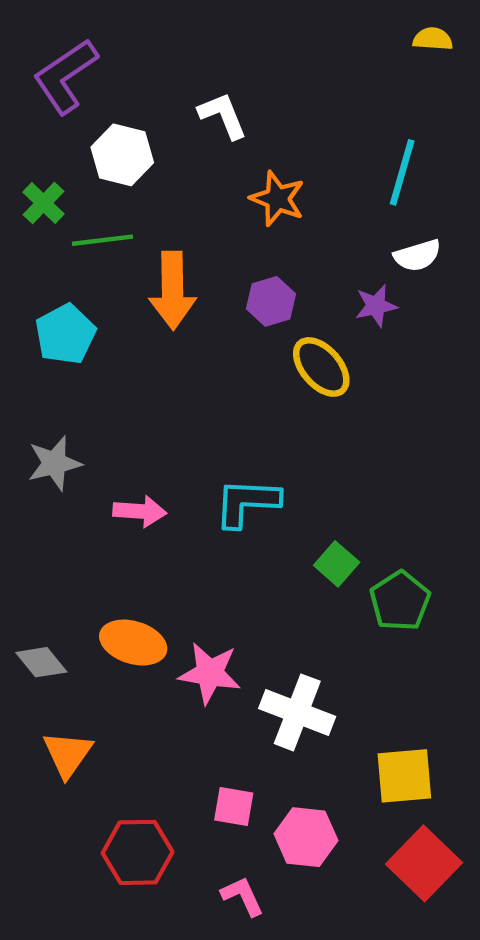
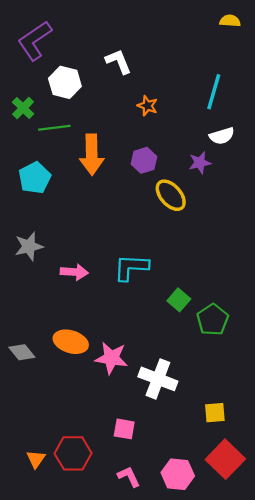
orange star: (278, 199) -> (147, 106), size x0.7
orange triangle: (68, 754) -> (36, 459), moved, size x0.7
yellow square: (404, 776) -> (215, 413), size x0.7
pink hexagon: (306, 837) -> (178, 474), moved

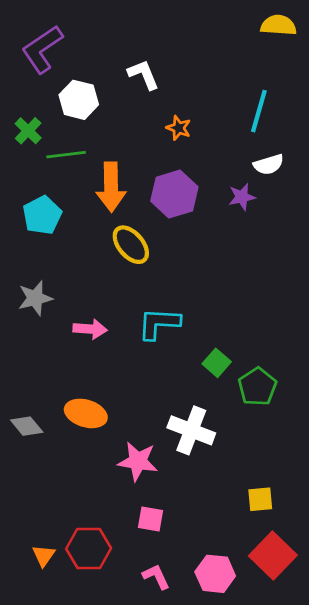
yellow semicircle: (230, 21) -> (278, 25), size x1.4
purple hexagon: (144, 160) -> (174, 194), size x1.5
yellow ellipse: (171, 195) -> (131, 245), moved
pink star: (111, 358) -> (138, 461), moved
white cross: (158, 379) -> (191, 430), moved

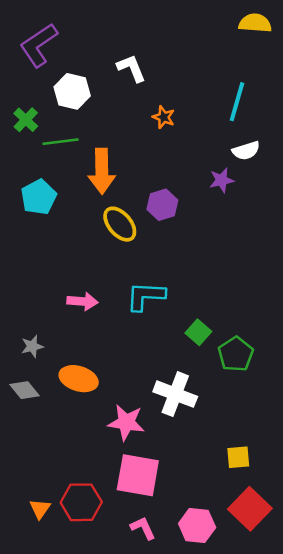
purple hexagon: (174, 194) -> (162, 205), moved, size x0.7
gray star: (35, 298) -> (32, 346), moved, size x0.7
pink square: (150, 519) -> (138, 475), size x1.8

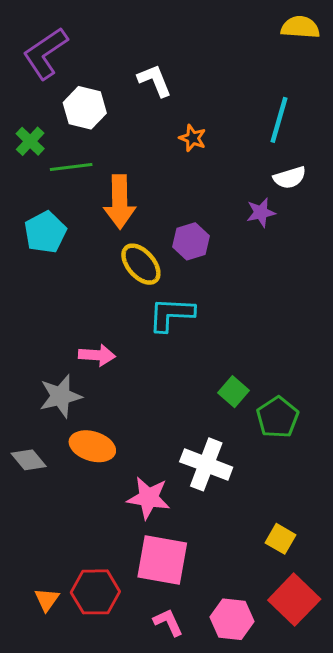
cyan L-shape: (146, 296) -> (171, 314), moved
gray star: (32, 346) -> (60, 396), moved, size x1.6
yellow square: (238, 457) -> (281, 539), turned 35

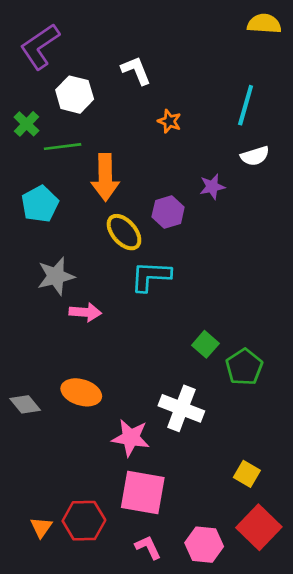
purple star: (261, 212) -> (212, 187), moved
gray star: (60, 396) -> (56, 276), moved

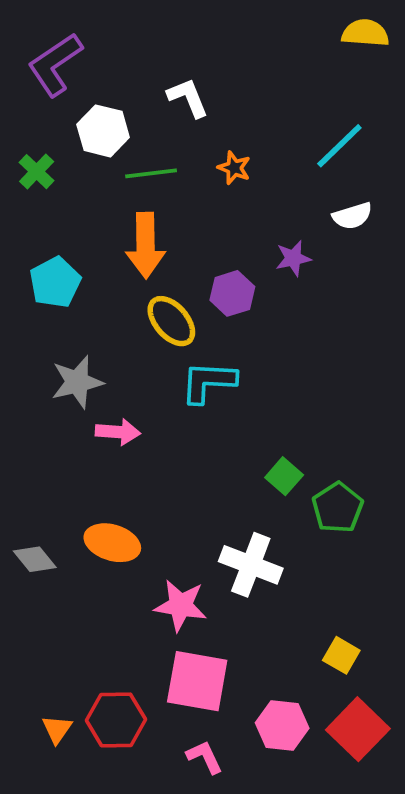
cyan line: (246, 105) -> (339, 146), turned 30
green line: (63, 147) -> (151, 173), moved
pink hexagon: (204, 545) -> (282, 725), moved

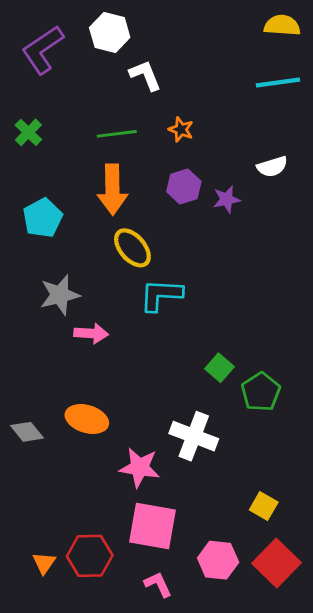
white hexagon: (103, 131) -> (110, 33), moved
cyan line: (339, 146) -> (278, 82), moved, turned 36
purple hexagon: (232, 293) -> (184, 187), moved

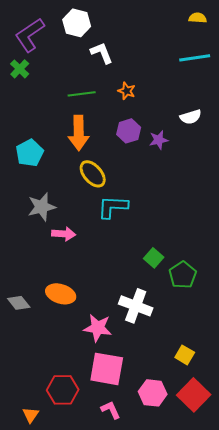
yellow semicircle: (282, 25) -> (198, 18), size x0.7
green cross: (28, 132) -> (20, 69), moved
orange triangle: (44, 563) -> (31, 415), moved

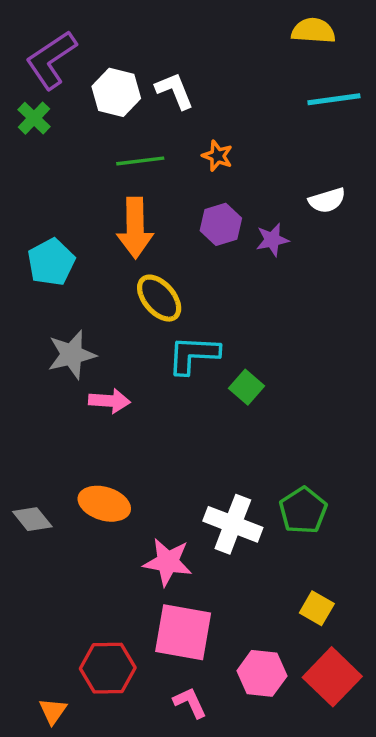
yellow semicircle: (198, 18) -> (313, 31), moved, size x1.4
white hexagon: (77, 23) -> (116, 92), moved
green square: (154, 258) -> (247, 387), moved
green pentagon: (183, 275) -> (303, 511), moved

